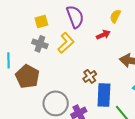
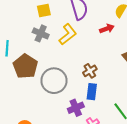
blue rectangle: (104, 95) -> (92, 92), moved, size x0.7
gray circle: (56, 103) -> (54, 81), moved

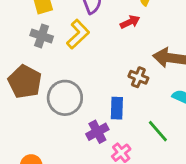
brown cross: (90, 71) -> (138, 77), moved, turned -32

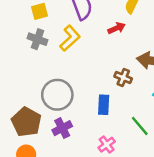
brown pentagon: (25, 82) -> (26, 122), moved
purple cross: (97, 132) -> (62, 128), moved

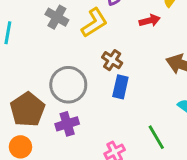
brown cross: (123, 78) -> (112, 60), moved
blue rectangle: (104, 105) -> (120, 87), moved

